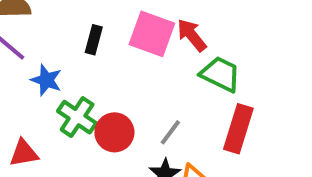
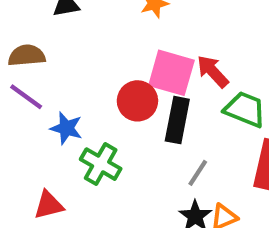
black rectangle: (94, 40) -> (177, 120), moved, size x1.5
red circle: (114, 132) -> (137, 101), moved

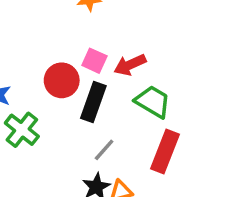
red arrow: (213, 71) -> (130, 65), turned -80
pink square: (171, 73) -> (94, 61), size x0.6

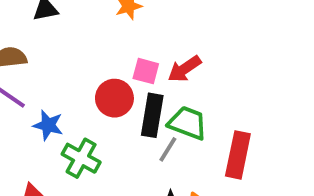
green trapezoid: (153, 102) -> (188, 123), moved
gray line: (104, 150) -> (168, 149), moved

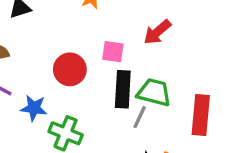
red arrow: (184, 69) -> (157, 32), moved
red circle: (114, 98) -> (70, 69), moved

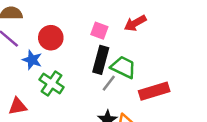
red circle: (70, 69) -> (51, 38), moved
red rectangle: (201, 115) -> (154, 91), turned 56

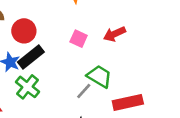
red circle: (51, 38) -> (24, 31), moved
black rectangle: (101, 60) -> (31, 57), moved, turned 32

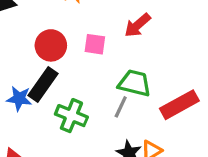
red circle: (24, 31) -> (51, 45), moved
green cross: (27, 87) -> (71, 116), moved

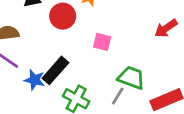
red arrow: (137, 25) -> (166, 28), moved
red circle: (51, 45) -> (63, 16), moved

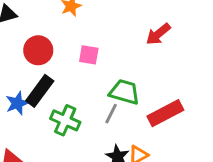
red circle: (63, 16) -> (38, 50), moved
blue star: (34, 80) -> (17, 103), turned -30

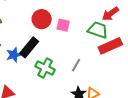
red circle: (38, 50) -> (42, 19), moved
green trapezoid: (124, 92) -> (98, 30), moved
red rectangle: (165, 113) -> (110, 46), moved

